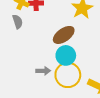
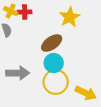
gray arrow: (43, 71) -> (18, 73), moved, size x1.6

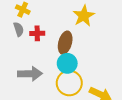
red cross: (25, 12) -> (37, 33), moved
brown ellipse: (52, 43) -> (65, 43), turned -40

